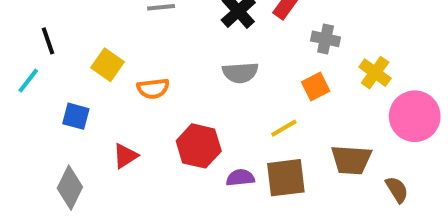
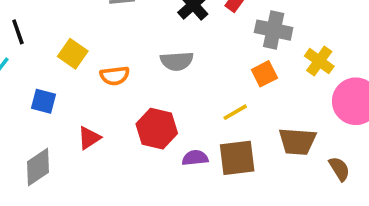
gray cross: (326, 39) -> (274, 30), size x1.4
gray semicircle: (240, 73) -> (177, 61), moved
gray diamond: (70, 188) -> (38, 167), turned 30

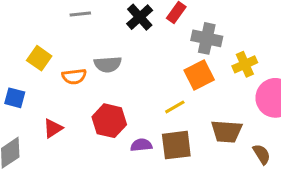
gray semicircle: (177, 61) -> (108, 64), moved
yellow cross: (319, 61) -> (245, 64), turned 30
orange square: (264, 74) -> (199, 75), size x1.4

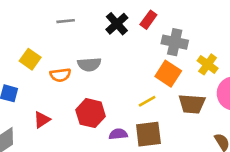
yellow cross: (245, 64) -> (208, 64), turned -30
orange square: (199, 75) -> (168, 74), turned -30
brown trapezoid: (227, 131) -> (192, 104), moved

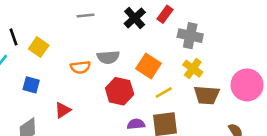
yellow square: (30, 59) -> (39, 47), moved
yellow cross: (208, 64) -> (193, 69), moved
orange square: (168, 74) -> (149, 66), moved
red hexagon: (91, 113) -> (120, 91), moved

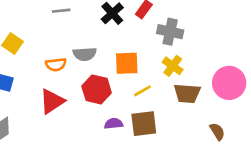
orange square: (149, 66) -> (127, 63), turned -35
red triangle: (63, 110) -> (52, 101), moved, size x1.5

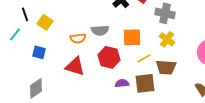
brown trapezoid: (187, 93) -> (166, 67), moved
red triangle: (52, 101) -> (75, 66), turned 50

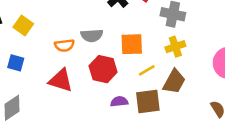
yellow cross: (167, 39) -> (175, 47), turned 35
brown trapezoid: (166, 67) -> (174, 82), turned -65

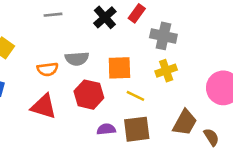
yellow line: (147, 70) -> (135, 96), turned 56
brown trapezoid: (174, 82) -> (185, 123), moved

